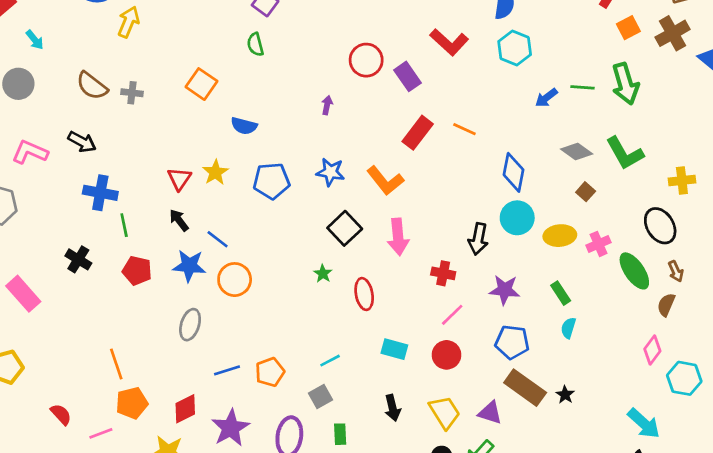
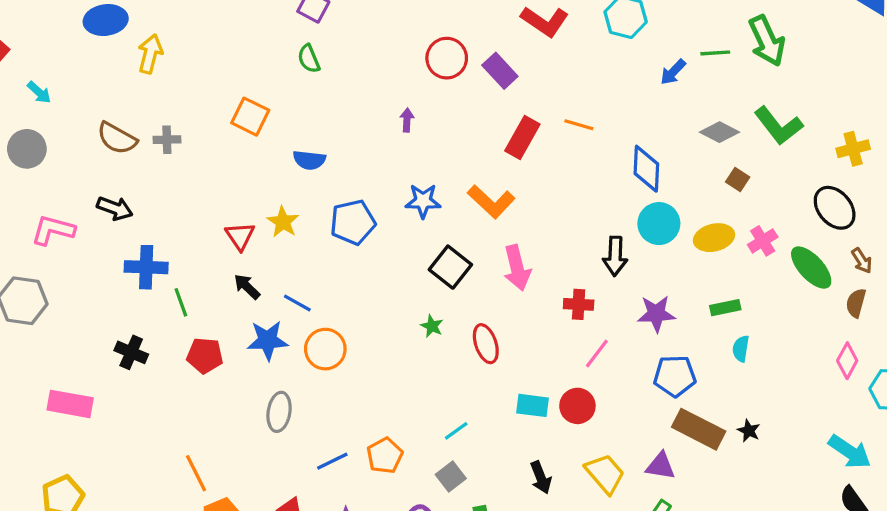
green rectangle: (561, 293) -> (725, 308), turned -60
pink rectangle: (23, 294) -> (70, 404), turned -30
red circle: (446, 355) -> (577, 406), moved

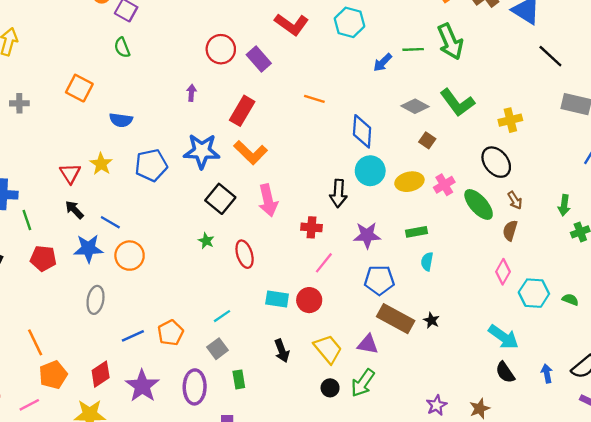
red rectangle: (522, 137) -> (242, 111), moved
blue star: (423, 201) -> (202, 151), size x1.4

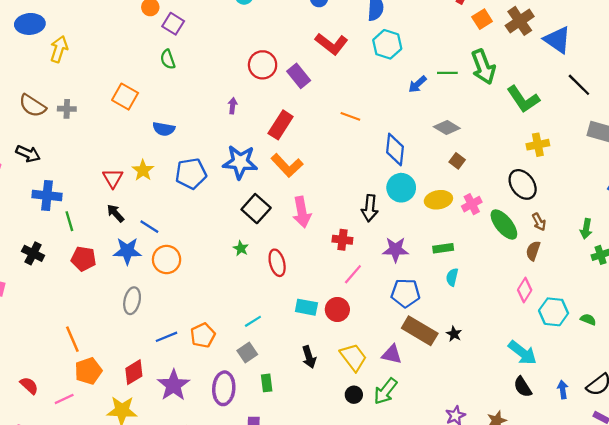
green L-shape: (457, 103) -> (523, 99), moved

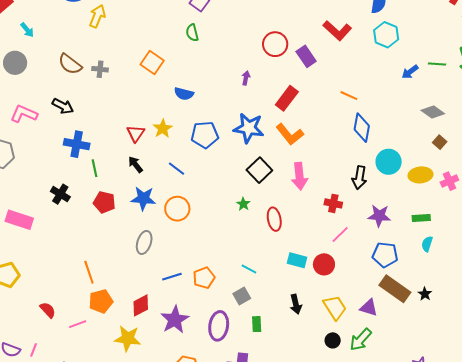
blue diamond: (395, 149) -> (362, 128), moved
blue line: (149, 227) -> (176, 169), moved
cyan line: (253, 321) -> (249, 269), turned 56

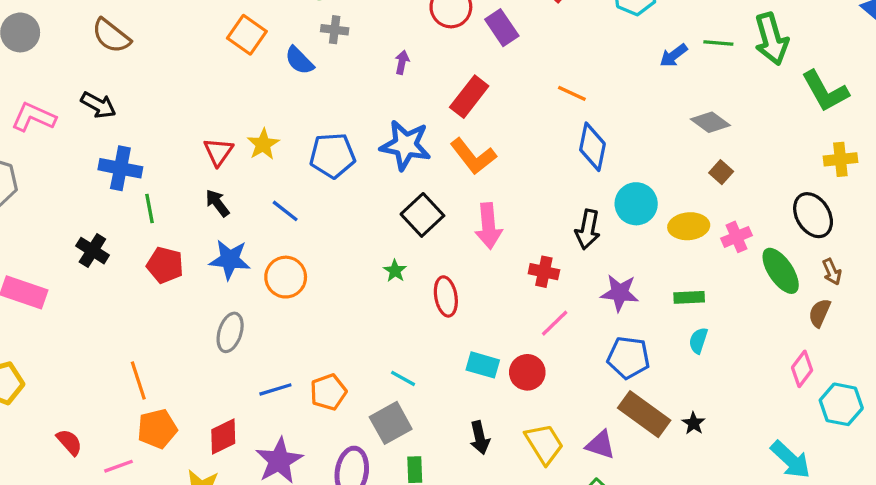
gray cross: (100, 69) -> (335, 30), moved
blue semicircle: (184, 94) -> (299, 61), moved, turned 30
gray square: (242, 296) -> (391, 423), size x1.4

